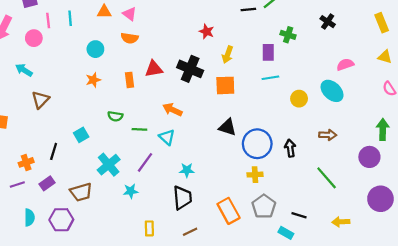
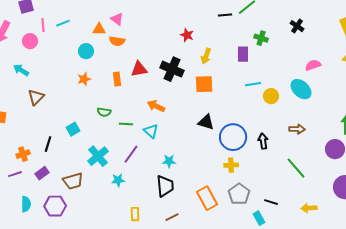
orange triangle: (104, 12) -> (99, 29), moved
cyan line: (70, 18) -> (63, 23), turned 72
cyan line: (270, 78) -> (253, 84), moved
cyan rectangle: (286, 233) -> (259, 218), turned 32

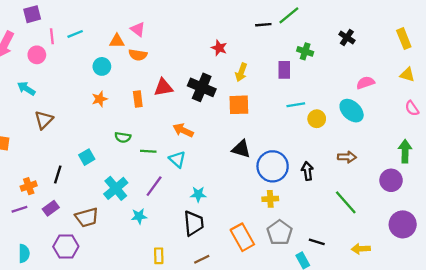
cyan semicircle: (26, 204) -> (24, 253), moved

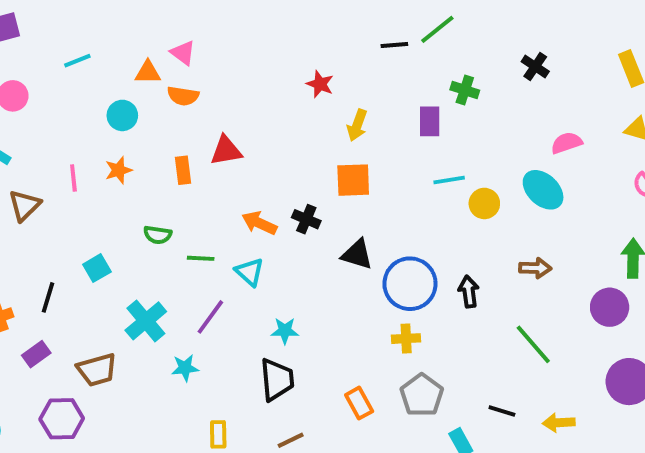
pink line: (52, 36) -> (73, 178), moved
black cross: (202, 87) -> (306, 219), moved, size x0.6
orange rectangle: (242, 237) -> (359, 403), size x0.7
black line: (317, 242) -> (502, 411), moved

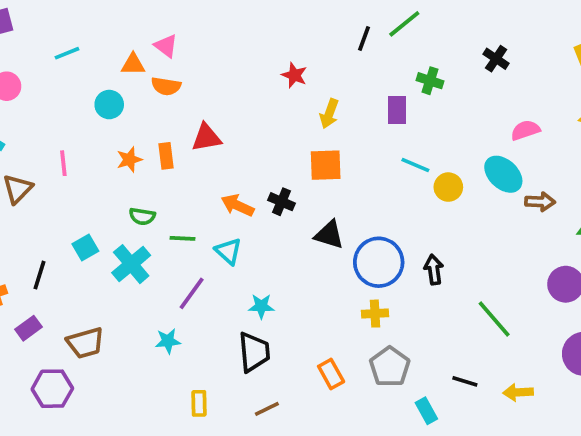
black line: (394, 45) -> (364, 39), turned -65
orange star: (118, 170) -> (129, 160), moved
cyan line: (449, 180) -> (415, 165), turned 32
brown arrow: (535, 268) -> (540, 202), moved
cyan cross: (146, 321) -> (131, 264), moved

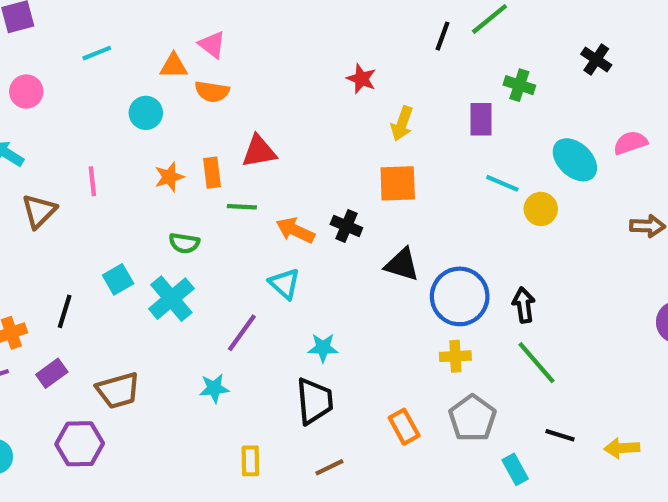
cyan ellipse: (503, 174) -> (575, 160), moved
green line: (183, 238) -> (242, 207), moved
green line: (494, 319) -> (536, 363), moved

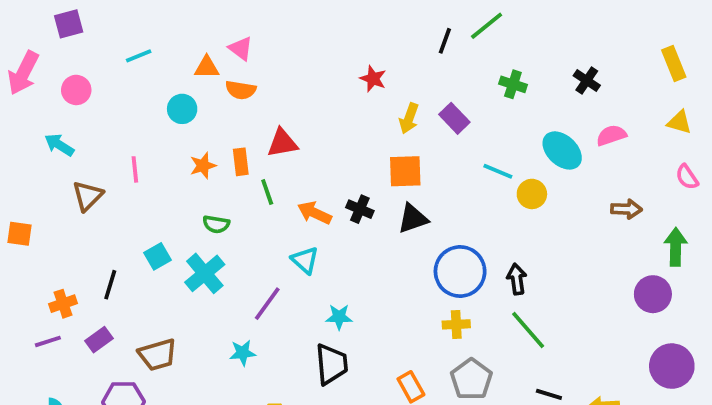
black cross: (596, 60) -> (587, 81), moved
purple rectangle: (481, 119) -> (454, 118), moved, turned -44
green line: (242, 207) -> (267, 192), turned 68
black triangle: (402, 264) -> (413, 219), moved, turned -36

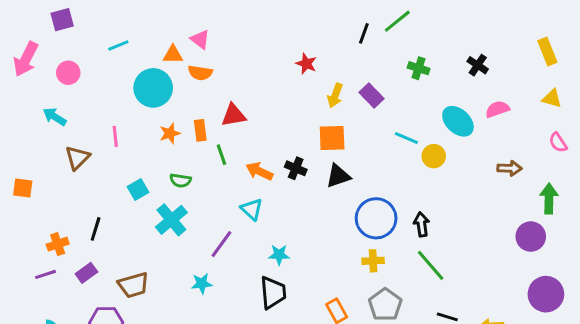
cyan circle: (182, 109) -> (153, 88), size x1.6
cyan square: (158, 256) -> (138, 190), moved

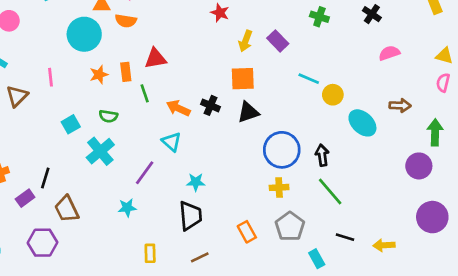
yellow triangle: (552, 99) -> (444, 56), moved
cyan ellipse: (458, 121) -> (362, 123), moved
pink semicircle: (558, 142) -> (443, 83), turned 48
black line: (96, 229) -> (45, 178), moved
brown trapezoid: (133, 285) -> (67, 209), turned 80

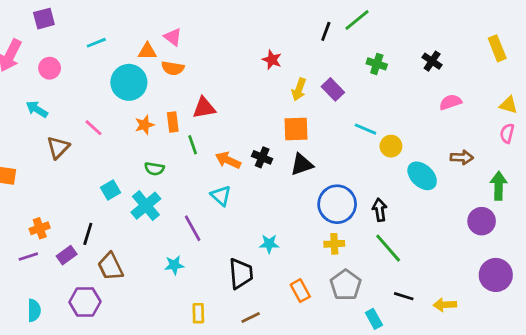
pink line: (51, 77) -> (93, 128), turned -42
cyan square: (71, 124) -> (110, 190), moved
purple line: (145, 173) -> (193, 228), turned -65
cyan star: (196, 182) -> (269, 244), moved

